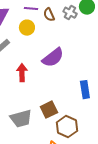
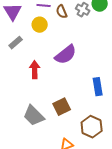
gray trapezoid: (21, 119) -> (34, 116), turned 60
brown hexagon: (67, 127) -> (92, 127), moved

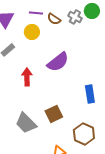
brown semicircle: (62, 12) -> (54, 19), turned -32

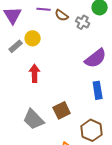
gray cross: (75, 17) -> (83, 22), moved
yellow circle: (32, 32) -> (33, 38), moved
purple semicircle: (58, 62) -> (96, 58), moved

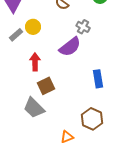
gray cross: (83, 22) -> (83, 27), moved
purple semicircle: (96, 58) -> (70, 47), moved
brown square: (62, 110) -> (46, 86), moved

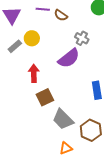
gray trapezoid: (34, 108) -> (63, 119), moved

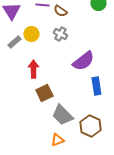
gray cross: (82, 38) -> (60, 34), moved
purple semicircle: (69, 58) -> (83, 61), moved
orange triangle: (66, 148) -> (57, 140), moved

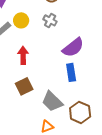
blue rectangle: (96, 86) -> (71, 72), moved
brown square: (44, 93) -> (24, 86), moved

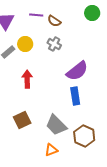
brown square: (24, 86) -> (22, 120), moved

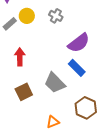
red arrow: (27, 79) -> (20, 57), moved
blue rectangle: (75, 96) -> (77, 68), turned -36
gray trapezoid: (56, 125) -> (55, 83), moved

